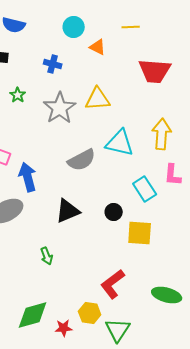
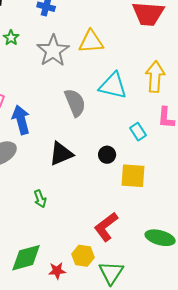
gray semicircle: (82, 160) -> (75, 103), turned -84
cyan rectangle: (145, 189) -> (138, 132), size x0.7

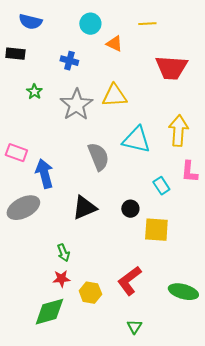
yellow hexagon: (83, 256) -> (90, 293), moved
red star: (57, 271) -> (61, 279), moved
green triangle: (111, 273) -> (134, 327), size x0.6

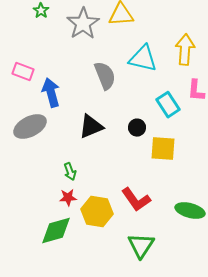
cyan rectangle: (161, 186) -> (168, 105), size x1.4
red L-shape: (129, 281) -> (136, 200), turned -88
yellow hexagon: (90, 293) -> (97, 212), size x1.4
green triangle: (134, 327) -> (141, 246), size x1.8

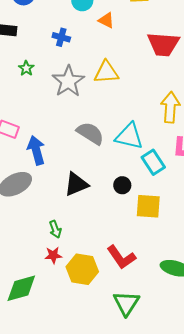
cyan triangle: (143, 59) -> (129, 136), moved
gray semicircle: (105, 76) -> (90, 133), turned -36
green diamond: (56, 231) -> (21, 288), moved

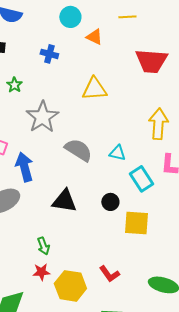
gray star: (68, 81) -> (42, 117), moved
cyan triangle: (129, 136) -> (117, 153), size x0.6
black triangle: (76, 184) -> (64, 201), turned 32
red L-shape: (121, 257) -> (109, 274), size x0.7

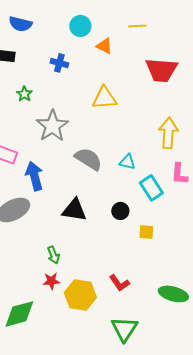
yellow square: (136, 223) -> (146, 232), size x0.6

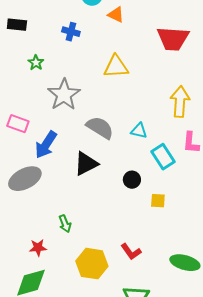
blue arrow: (34, 176) -> (46, 145), turned -132
black triangle: (74, 210) -> (86, 164), moved, turned -36
red star: (51, 281) -> (38, 248), moved

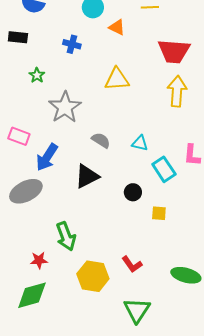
yellow arrow: (180, 102) -> (177, 91), moved
gray semicircle: (100, 128) -> (101, 140), size x0.7
green arrow: (65, 224) -> (66, 236), size x1.6

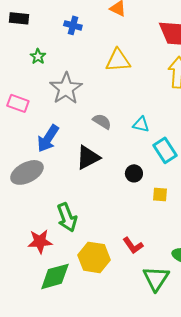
pink rectangle: (19, 136) -> (18, 103), moved
red star: (39, 260) -> (40, 241), size x1.4
green diamond: (32, 295) -> (55, 276), moved
green triangle: (137, 310) -> (156, 278), moved

